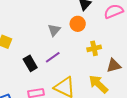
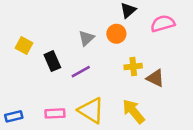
black rectangle: (30, 63) -> (52, 61), moved
brown triangle: (114, 66) -> (155, 78), moved, turned 35

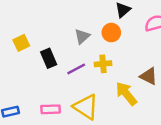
yellow square: (24, 46) -> (21, 43), turned 35
yellow cross: (133, 66) -> (103, 64), moved
yellow arrow: (133, 111) -> (126, 94), moved

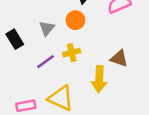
black rectangle: (49, 58) -> (15, 39), moved
yellow arrow: (126, 94) -> (99, 79), turned -130

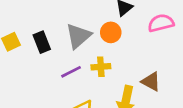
gray triangle: (47, 28) -> (78, 36), size x1.5

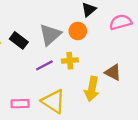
black rectangle: (42, 42) -> (19, 40), turned -30

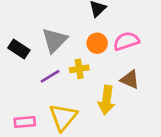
pink semicircle: (121, 22) -> (126, 41), moved
orange circle: (78, 31) -> (97, 43), moved
yellow triangle: (53, 101) -> (63, 117), turned 40

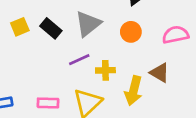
pink semicircle: (126, 41) -> (175, 35), moved
yellow cross: (79, 69) -> (105, 70), moved

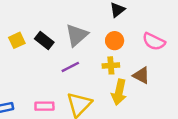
pink semicircle: (175, 35) -> (154, 42), turned -140
yellow cross: (105, 70) -> (111, 65), moved

